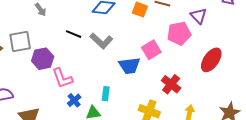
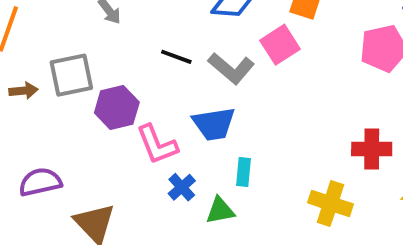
pink square: (151, 50) -> (280, 45), moved
blue trapezoid: (129, 66) -> (214, 124), moved
red cross: (171, 84) -> (372, 149), turned -36

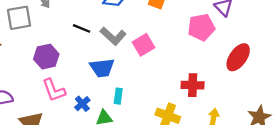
pink square: (280, 45) -> (143, 45), moved
gray square: (71, 75) -> (19, 18), moved
pink L-shape: (157, 144) -> (54, 90), moved

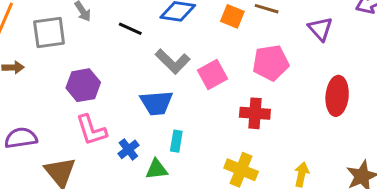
pink pentagon: (201, 27) -> (271, 63), moved
black line: (82, 28) -> (130, 29), moved
red ellipse: (238, 57) -> (337, 96), turned -32
red cross: (193, 85) -> (255, 113), moved

